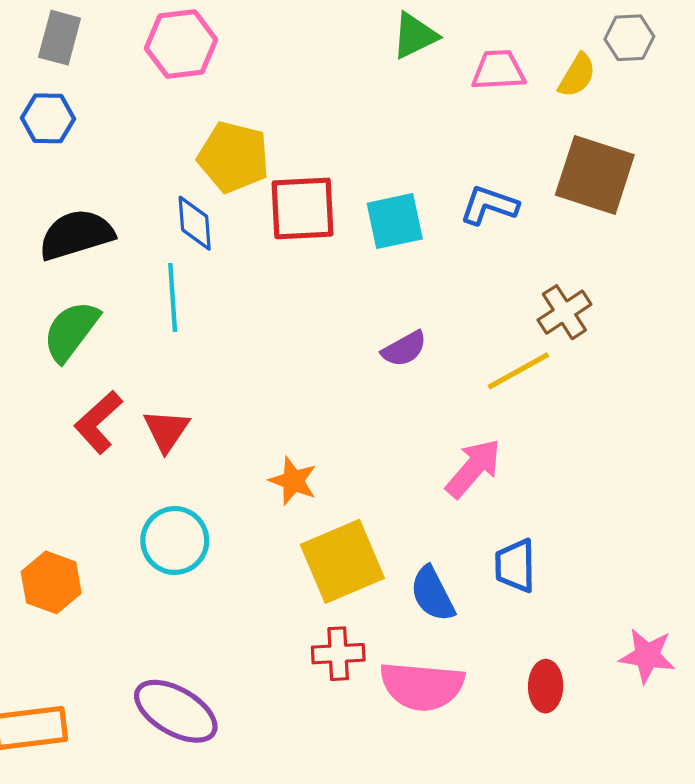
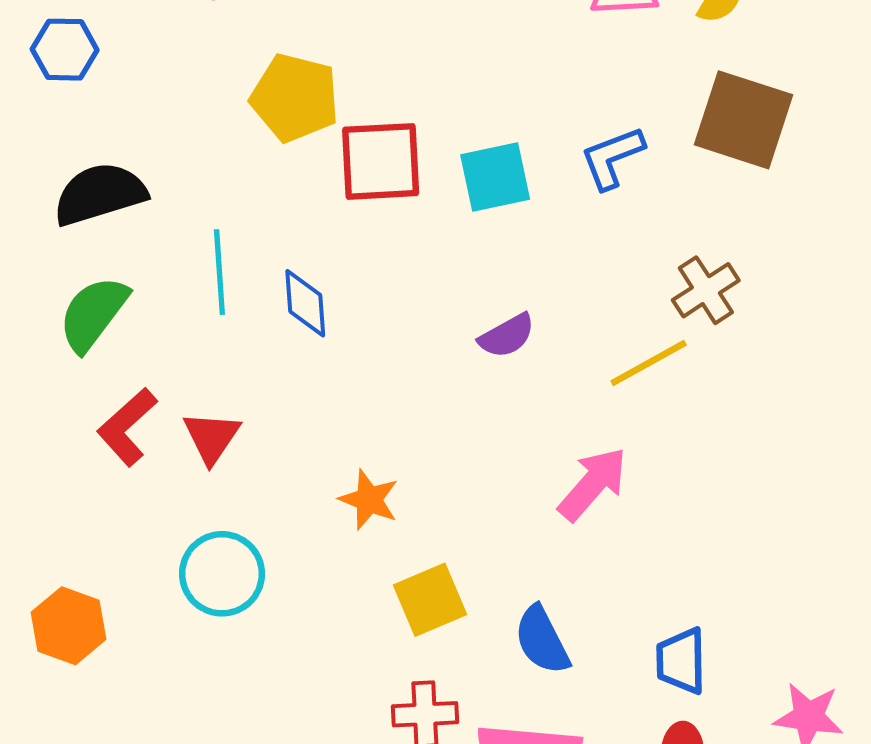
blue L-shape: (489, 205) -> (612, 158), turned -40
blue diamond: (195, 223) -> (305, 303), moved
yellow square: (342, 561) -> (430, 600), size x0.7
blue trapezoid: (515, 566) -> (681, 661), moved

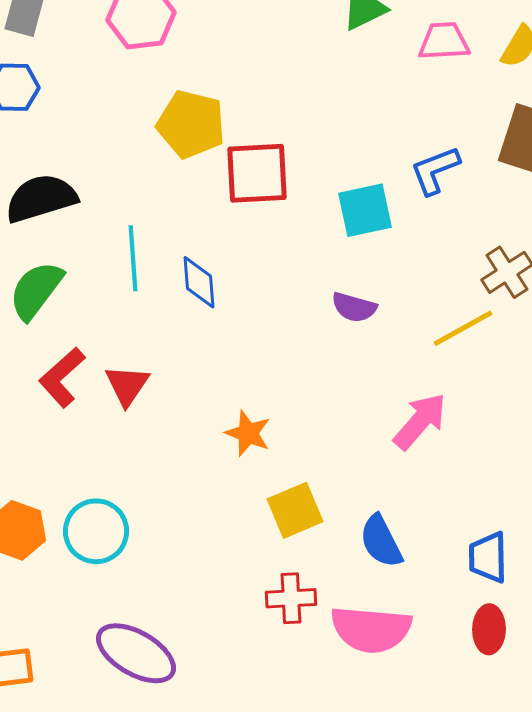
cyan square: (495, 177) -> (365, 210), moved
purple semicircle: (507, 336) -> (354, 307), turned 45
cyan circle: (222, 574) -> (96, 531), moved

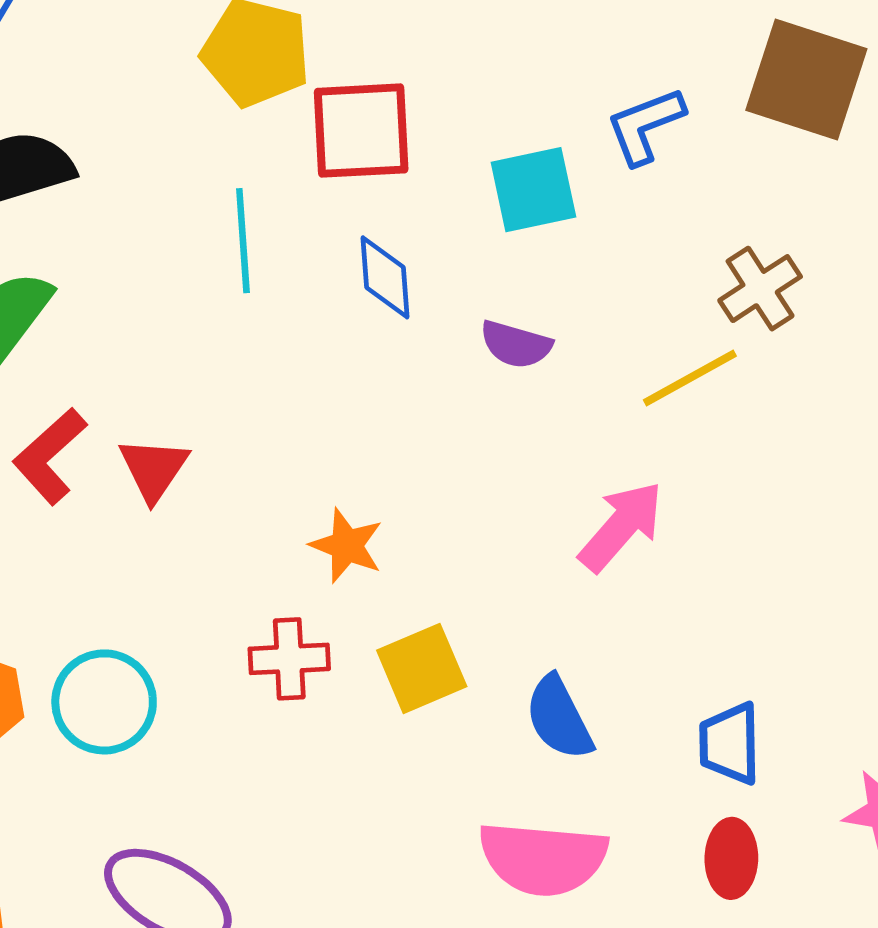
cyan line: (133, 258) -> (243, 241), moved
blue diamond: (199, 282) -> (385, 277), moved
red cross: (291, 598) -> (289, 659), moved

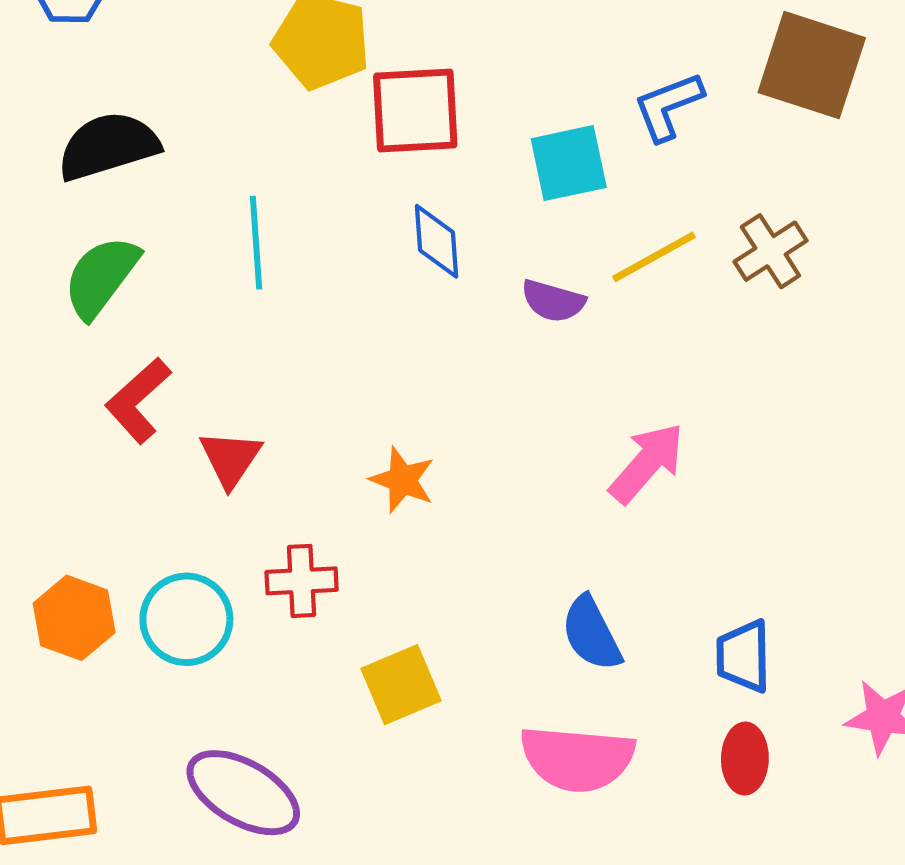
cyan line: (243, 241) -> (256, 243), moved
yellow line: (690, 378) -> (654, 257), moved
red triangle: (154, 469) -> (230, 459), moved
red cross: (289, 659) -> (302, 581), moved
yellow square: (422, 668) -> (401, 685), moved

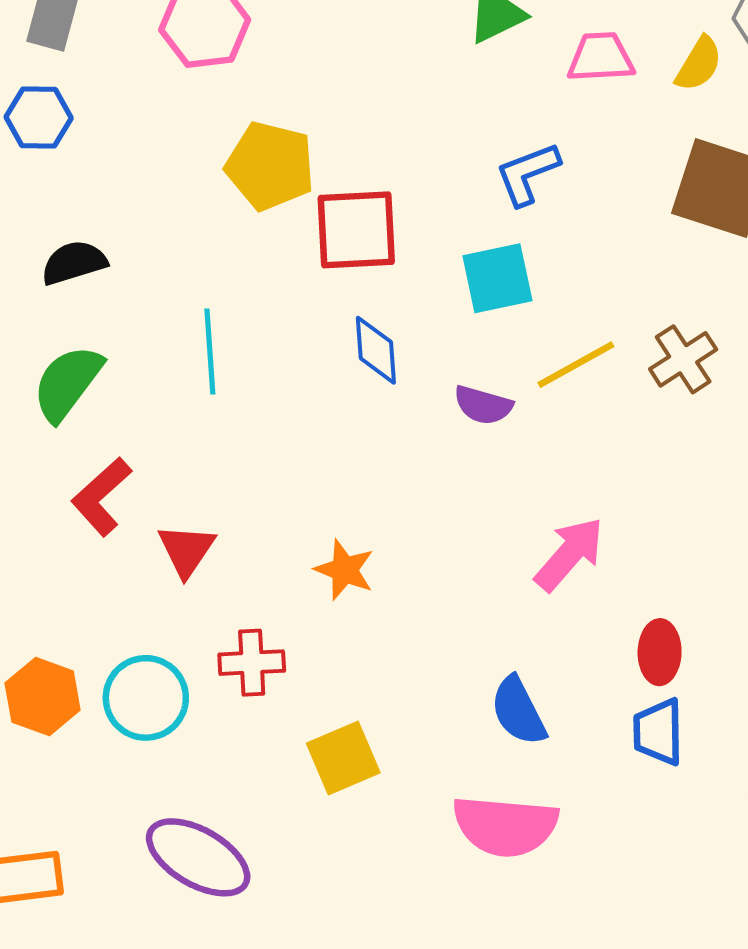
blue L-shape: (668, 106) -> (528, 174), moved
black semicircle: (108, 146) -> (74, 263), size x0.7
red ellipse: (745, 759) -> (660, 652), moved

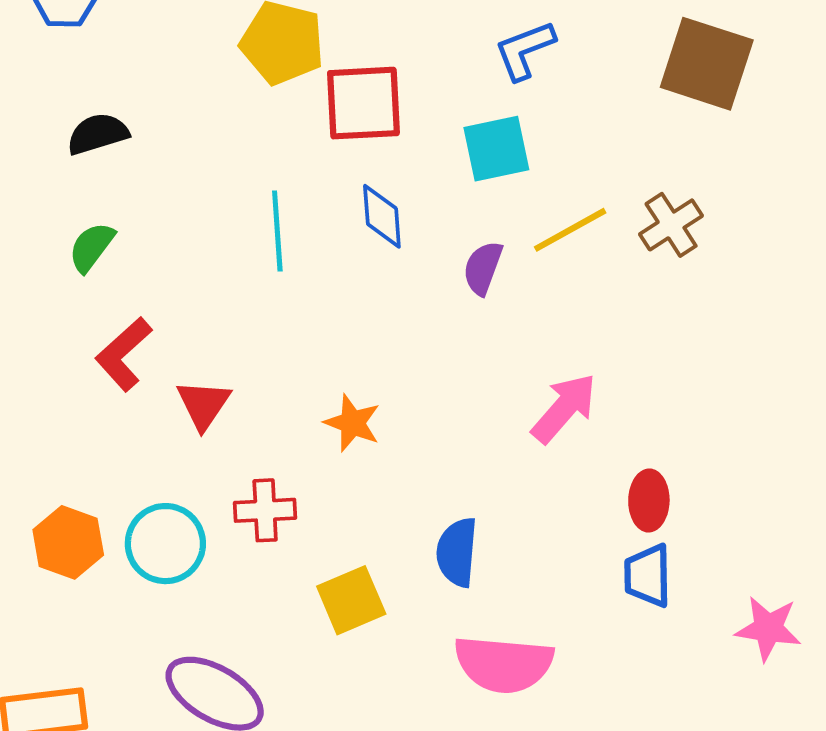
cyan line: (210, 351) -> (277, 231), moved
green semicircle: (67, 383) -> (92, 247), size x0.7
purple semicircle: (483, 405) -> (483, 268), turned 94
blue semicircle: (518, 711) -> (457, 552), moved, turned 32

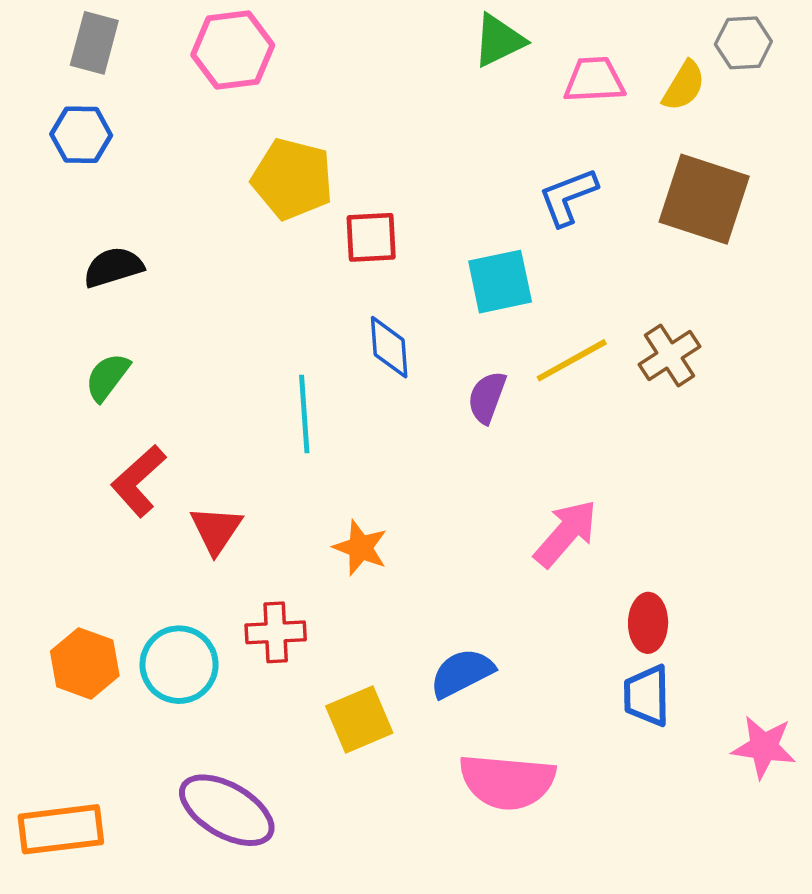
blue L-shape: (525, 50) -> (568, 197), moved
red square: (363, 103) -> (371, 237), size x0.7
cyan line: (277, 231) -> (304, 414), moved
blue semicircle: (457, 552) -> (462, 673), turned 58

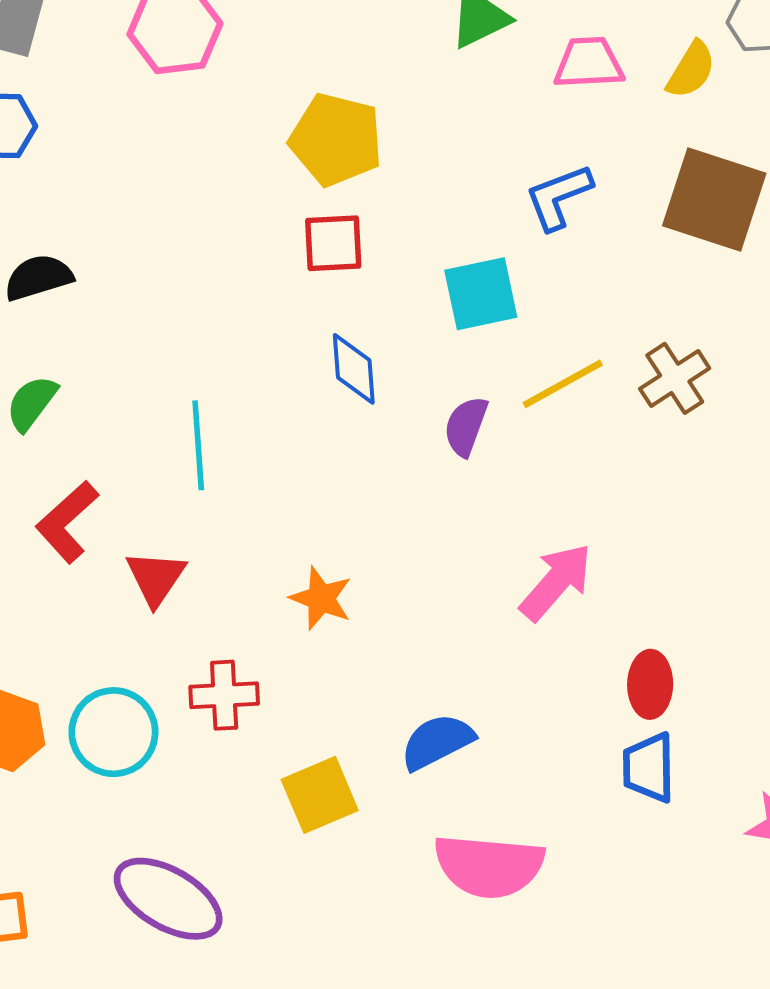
yellow pentagon: (292, 179) -> (336, 139), moved
cyan line: (304, 414) -> (198, 445), moved

